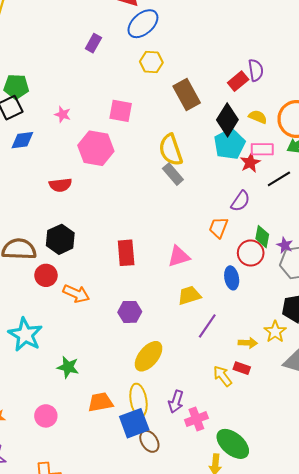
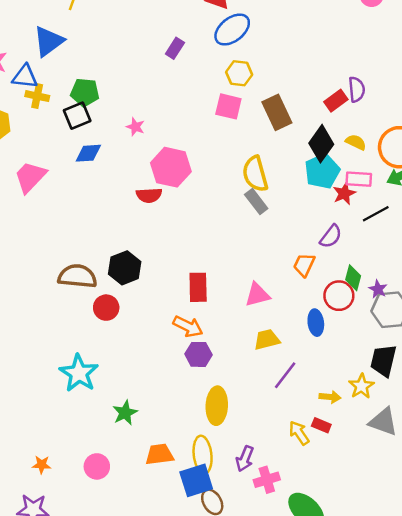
pink square: (121, 111) -> (228, 106), moved
red semicircle: (60, 185) -> (149, 195), moved
orange arrow: (76, 294) -> (188, 326), moved
yellow ellipse: (149, 356) -> (217, 406), turned -40
green star: (68, 367) -> (125, 413), turned 30

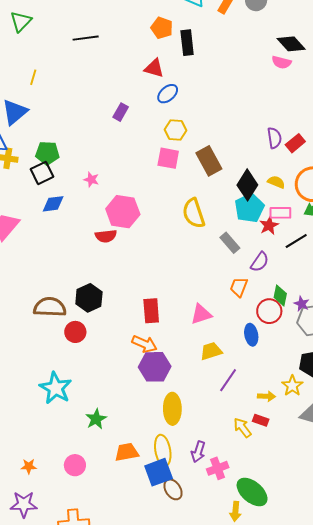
blue ellipse: (232, 30) -> (168, 94), size x0.7
red rectangle: (336, 101) -> (295, 143), moved
gray rectangle: (256, 201) -> (230, 243), moved
purple hexagon: (198, 354) -> (155, 367), size x1.4

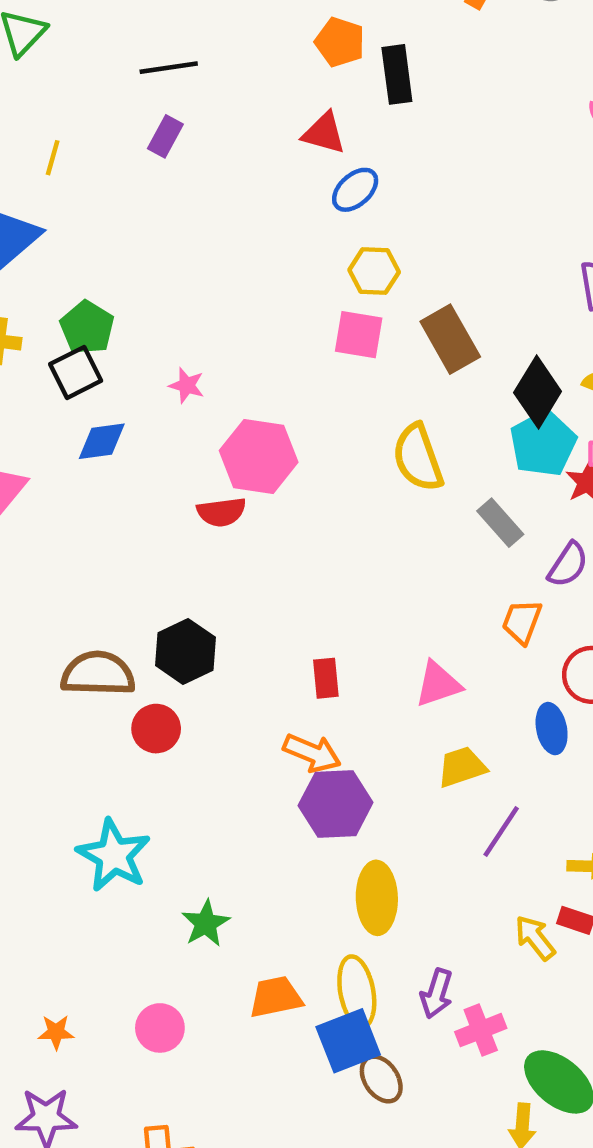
purple rectangle: (121, 112) -> (165, 136), moved
green pentagon: (47, 153) -> (87, 328), turned 30
red rectangle: (151, 311) -> (326, 678), size x0.7

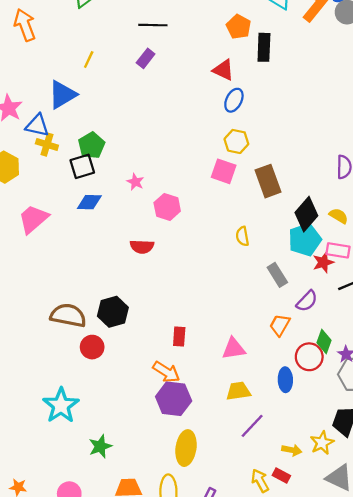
blue ellipse: (355, 190) -> (234, 100), turned -30
pink hexagon: (259, 456) -> (167, 207), moved, size x0.7
yellow semicircle: (418, 458) -> (242, 236), size x0.6

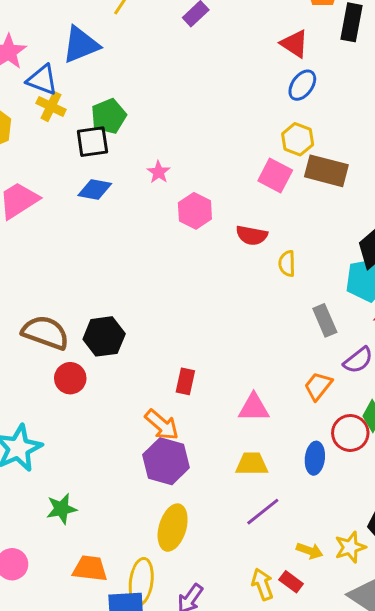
brown rectangle: (268, 181) -> (326, 171), moved, turned -64
red semicircle: (142, 247) -> (252, 235), moved

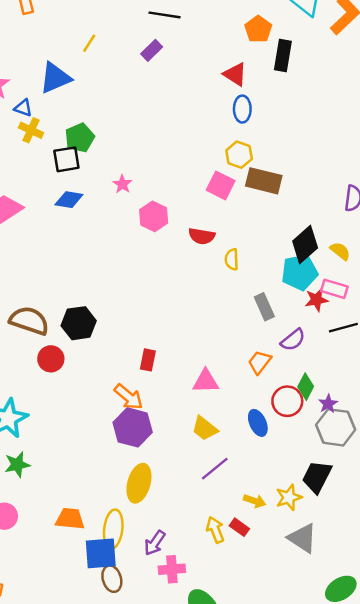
blue triangle: (42, 80) -> (23, 108), size x0.7
blue ellipse: (302, 85) -> (242, 109), turned -35
blue ellipse: (315, 458) -> (258, 423), turned -30
yellow trapezoid: (252, 464) -> (205, 428), turned -140
green star: (62, 509) -> (17, 465), moved

